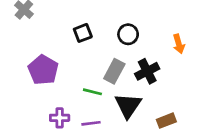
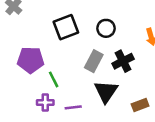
black square: (83, 33) -> (66, 27), size x1.5
purple pentagon: (43, 70) -> (31, 60), turned -30
green line: (92, 92) -> (54, 79), moved, turned 49

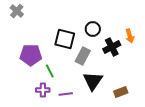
black square: (66, 27) -> (65, 39), moved, turned 35
black cross: (123, 61) -> (112, 47), moved

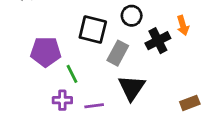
brown rectangle: (121, 92) -> (190, 103), moved

